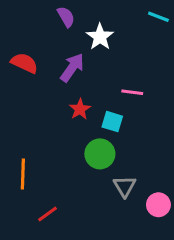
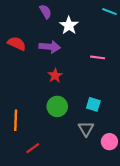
purple arrow: (72, 68) -> (50, 47), turned 60
pink line: (132, 92) -> (98, 57), moved
cyan square: (112, 122) -> (93, 104), moved
green circle: (100, 154) -> (57, 106), moved

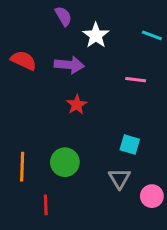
cyan line: (109, 12) -> (152, 35), moved
green circle: (57, 106) -> (65, 162), moved
red line: (33, 148) -> (46, 205), turned -56

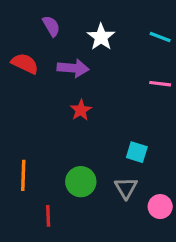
purple semicircle: (63, 16) -> (51, 26), moved
pink line: (136, 80) -> (160, 84), moved
green circle: (65, 162) -> (81, 182), moved

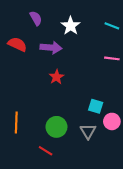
pink circle: (160, 207) -> (112, 121), moved
red line: (48, 216) -> (46, 151), moved, turned -56

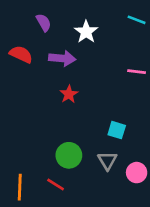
cyan line: (112, 26) -> (137, 20), moved
pink circle: (112, 121) -> (137, 173), moved
orange line: (16, 123) -> (20, 187), moved

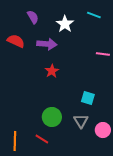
cyan line: (137, 20) -> (94, 15), moved

